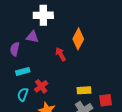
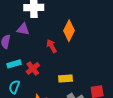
red cross: (41, 86) -> (33, 69), moved
yellow rectangle: (84, 90) -> (66, 79), moved

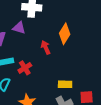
yellow rectangle: (66, 79) -> (65, 84), moved

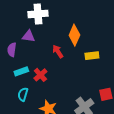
yellow rectangle: (65, 84) -> (92, 56), moved

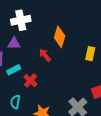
yellow rectangle: (92, 56) -> (90, 54), moved, turned -64
cyan rectangle: (21, 71) -> (14, 70), moved

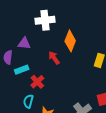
white cross: (21, 20) -> (45, 20), moved
cyan semicircle: (15, 102) -> (28, 101), moved

